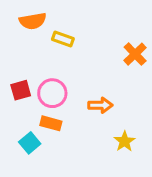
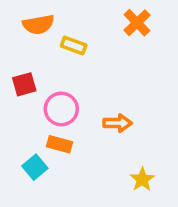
orange cross: (135, 54) -> (137, 23), moved
red square: (21, 90) -> (24, 84), moved
yellow star: (125, 141) -> (142, 179), moved

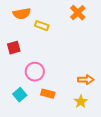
pink circle: (61, 109) -> (35, 72), moved
orange arrow: (118, 123) -> (86, 80), moved
orange rectangle: (60, 144) -> (48, 94), moved

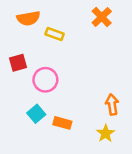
pink circle: (35, 72) -> (45, 80), moved
orange arrow: (86, 80) -> (112, 105), turned -98
cyan square: (20, 95) -> (36, 114), moved

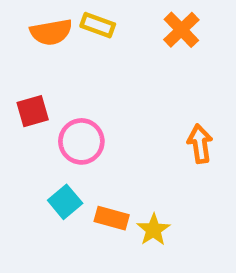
yellow rectangle: (55, 34) -> (98, 25), moved
orange arrow: (112, 105) -> (200, 144), moved
yellow star: (106, 133) -> (153, 230), moved

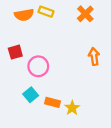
orange arrow: (200, 144) -> (94, 56), moved

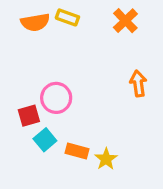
red square: (15, 52) -> (29, 116), moved

